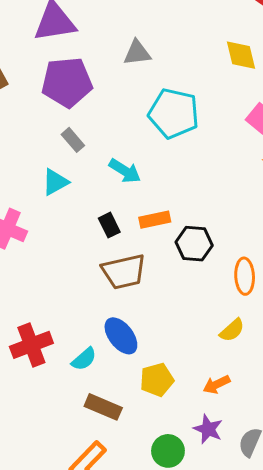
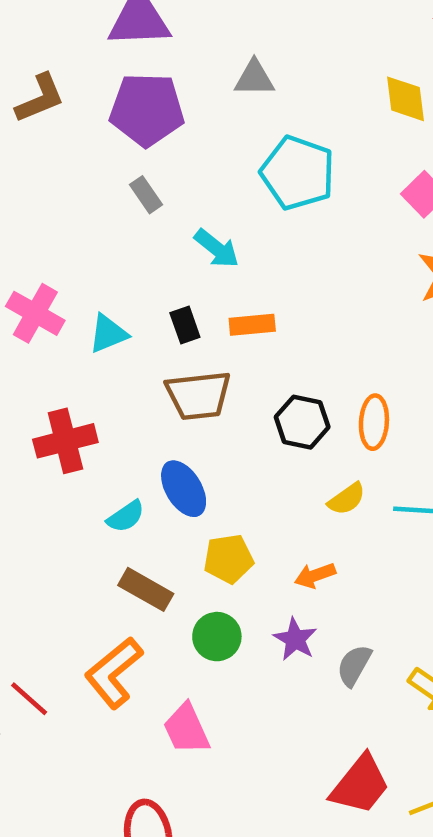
cyan triangle: (55, 182) -> (108, 334), moved
black hexagon: (194, 244) -> (302, 422), moved
red cross: (31, 345) -> (65, 441), moved
green circle: (168, 451) -> (217, 637), moved

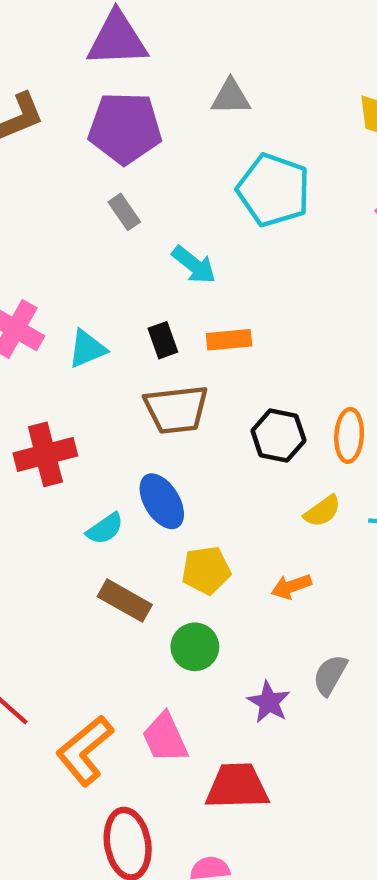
purple star: (295, 639) -> (269, 702), moved
orange L-shape: (114, 673) -> (85, 751), moved
red trapezoid: (360, 785) -> (237, 786), moved, turned -130

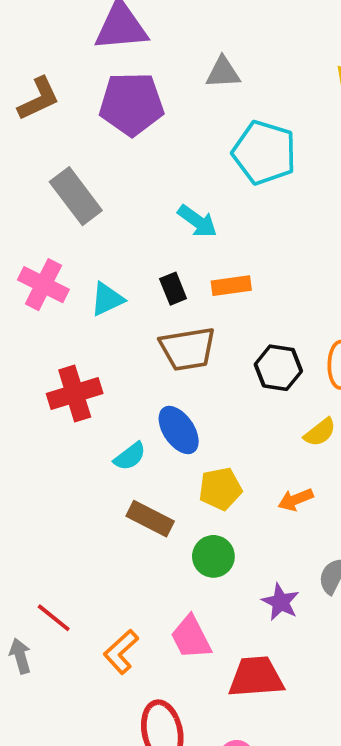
gray rectangle: (124, 212) -> (76, 196), moved, size x1.8
orange L-shape: (85, 751) -> (121, 652), size x0.7

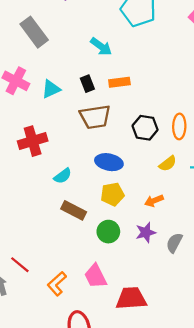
blue ellipse: (179, 430) -> (109, 162), moved, turned -45
purple star: (280, 602) -> (146, 232), moved, turned 30

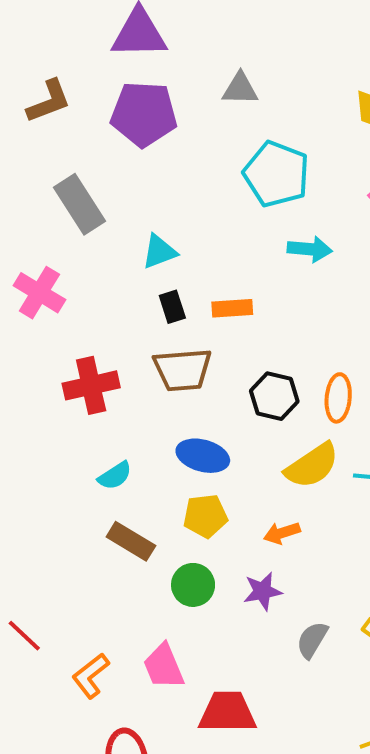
cyan arrow: (101, 47) -> (310, 249), moved, turned -35
cyan triangle: (51, 89) -> (159, 252), moved
red cross: (33, 141) -> (91, 385), moved
yellow semicircle: (168, 164) -> (312, 466), size x1.6
gray semicircle: (174, 243) -> (312, 640), moved

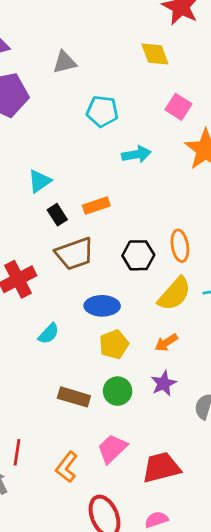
cyan pentagon: (276, 174) -> (102, 111), size x0.7
brown rectangle: (131, 541) -> (74, 397), moved
red line: (24, 636) -> (17, 452), turned 70
pink trapezoid: (164, 666) -> (112, 449), turned 84

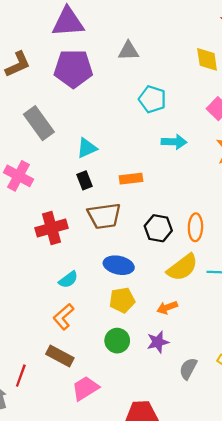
black rectangle: (57, 215) -> (84, 180), moved
brown rectangle: (74, 397) -> (60, 356), moved
pink trapezoid: (112, 449) -> (85, 388), moved
orange L-shape: (67, 467) -> (63, 317), moved

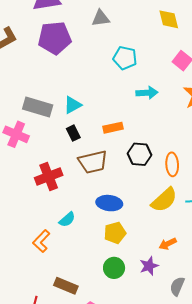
gray rectangle: (39, 123) -> (38, 107), moved, turned -32
black hexagon: (158, 228) -> (140, 154), moved
orange arrow: (167, 308) -> (168, 244), moved
orange L-shape: (63, 317) -> (41, 241), moved

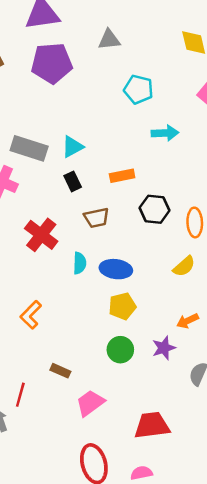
brown trapezoid: (93, 162) -> (96, 218), size x0.7
red cross: (49, 177) -> (41, 235), turned -32
yellow semicircle: (164, 200) -> (184, 266), size x0.7
cyan semicircle: (67, 220) -> (80, 263), moved, turned -48
brown rectangle: (66, 286) -> (60, 371), size x0.7

